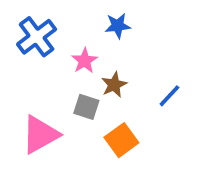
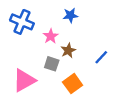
blue cross: (37, 37) -> (22, 22), turned -30

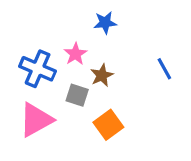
blue cross: (22, 22) -> (38, 69), moved
blue line: (101, 57) -> (164, 69), moved, turned -72

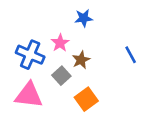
gray square: (77, 95) -> (61, 76), turned 30
pink triangle: (36, 120) -> (29, 95), turned 36

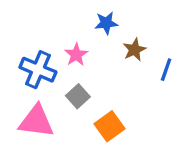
blue line: (131, 55) -> (166, 70), turned 48
brown star: (81, 60) -> (134, 50), moved

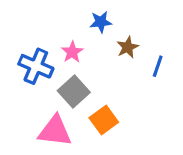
gray square: (78, 96) -> (74, 92), size x1.4
pink triangle: (36, 121) -> (55, 131), moved

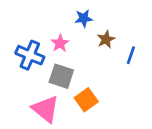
gray square: (74, 92) -> (61, 76), turned -30
pink triangle: (55, 131) -> (46, 109), turned 32

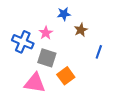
blue line: (131, 55) -> (99, 52), moved
pink triangle: (46, 109) -> (35, 83), turned -30

